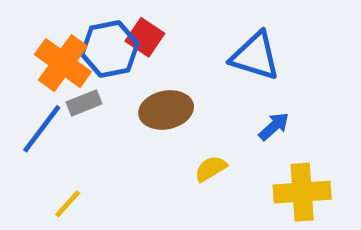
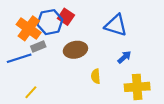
blue line: (42, 129) -> (19, 58), turned 35
yellow semicircle: (211, 169) -> (96, 76), turned -64

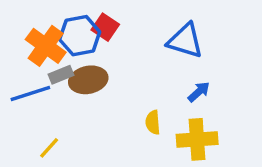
brown ellipse: (75, 50) -> (88, 80), moved
yellow cross: (137, 87) -> (197, 139), moved

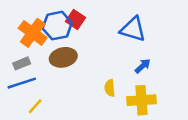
gray rectangle: (61, 75) -> (22, 63), moved
blue line: (30, 93) -> (22, 83), moved

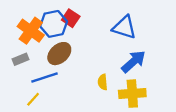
brown ellipse: (63, 57) -> (59, 54), turned -30
blue arrow: (143, 66) -> (133, 62), size x1.6
blue line: (22, 83) -> (44, 78), moved

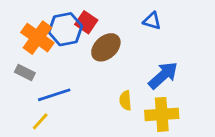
blue triangle: (124, 27) -> (152, 21), moved, size x0.6
brown ellipse: (59, 54) -> (106, 47), moved
gray rectangle: (20, 59) -> (25, 72), turned 49

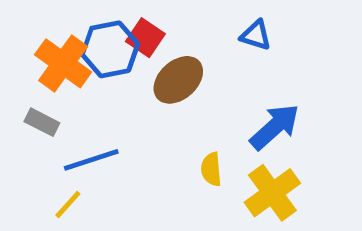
yellow cross: (162, 114) -> (272, 193), turned -32

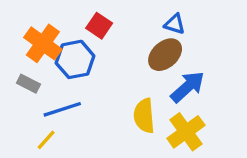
blue hexagon: (110, 49) -> (75, 59), moved
brown ellipse: (178, 80) -> (165, 55), moved
yellow semicircle: (211, 169) -> (144, 116), size x1.5

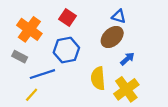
blue hexagon: (75, 59) -> (66, 50), moved
blue arrow: (188, 87) -> (127, 59), size x0.6

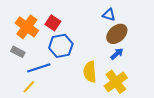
red square: (68, 17) -> (53, 23), moved
brown ellipse: (112, 37) -> (117, 34), moved

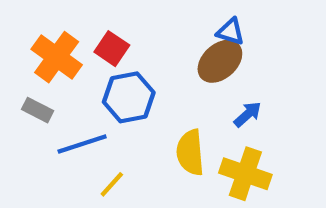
brown ellipse: (117, 34) -> (220, 61), moved
yellow cross: (116, 82) -> (245, 174), turned -35
yellow line: (29, 87) -> (112, 184), moved

